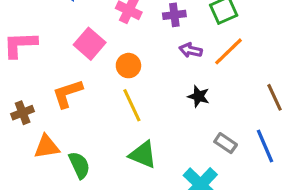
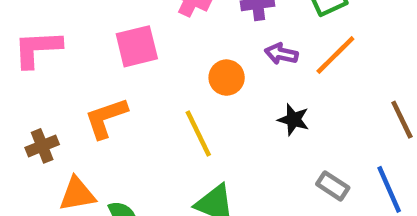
pink square: (90, 44) -> (137, 46), turned 36
orange circle: (128, 66) -> (227, 78), moved

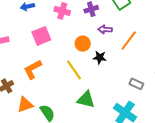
orange line: (335, 55) -> (129, 41), moved
black star: (293, 120) -> (100, 57), moved

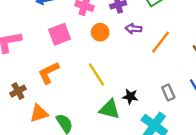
orange circle: (83, 44) -> (100, 32), moved
black star: (100, 57) -> (130, 97), moved
gray rectangle: (136, 84) -> (168, 92), turned 40

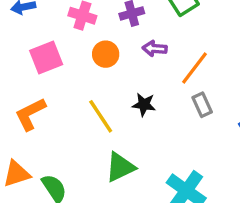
gray rectangle: (168, 92) -> (202, 105), moved
black star: (130, 97) -> (144, 105), moved
green triangle: (110, 109) -> (120, 167), turned -40

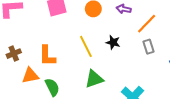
orange L-shape: (30, 114) -> (47, 56), moved, turned -70

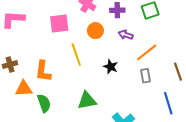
yellow line: (86, 46) -> (76, 54), moved

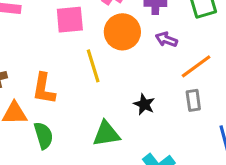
orange circle: (95, 31) -> (122, 32), size x1.5
black star: (111, 67) -> (144, 104), moved

